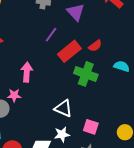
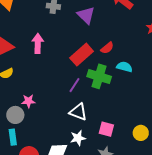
purple line: (51, 35) -> (75, 85), moved
cyan semicircle: (122, 66) -> (124, 67), moved
pink arrow: (27, 72) -> (38, 43), moved

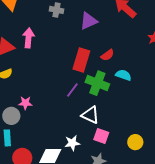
purple triangle: (86, 15) -> (88, 21), turned 48
pink arrow: (38, 43) -> (28, 38), moved
red rectangle: (82, 55) -> (81, 60), turned -35
white triangle: (78, 112) -> (90, 115), moved

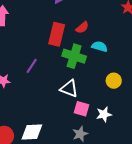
purple line: (72, 90) -> (32, 66), moved
yellow circle: (135, 142) -> (114, 81), moved
white star: (72, 143) -> (104, 114), moved

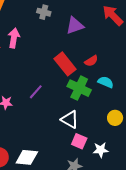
red rectangle: (57, 34) -> (65, 64), turned -60

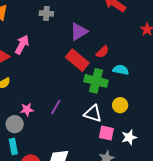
purple triangle: (75, 26) -> (79, 32), moved
pink arrow: (14, 38) -> (22, 45), turned 30
purple line: (36, 92) -> (56, 107), moved
yellow circle: (115, 118) -> (120, 105), moved

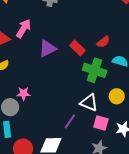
purple triangle: (79, 32) -> (47, 48), moved
red rectangle: (77, 60) -> (77, 48), size x0.7
purple line: (56, 107) -> (70, 121), moved

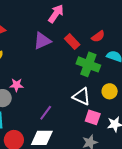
pink arrow: (24, 28) -> (56, 14), moved
purple line: (70, 121) -> (46, 113), moved

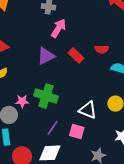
red semicircle: (98, 36) -> (102, 49), turned 40
green cross: (88, 64) -> (46, 96), moved
pink square: (93, 117) -> (77, 132), moved

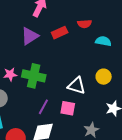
red rectangle: (76, 55) -> (60, 33), turned -63
pink star: (22, 101) -> (10, 74), moved

